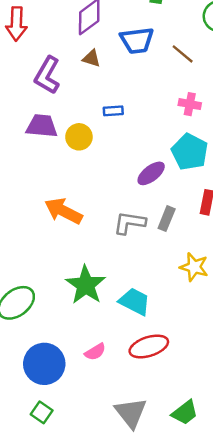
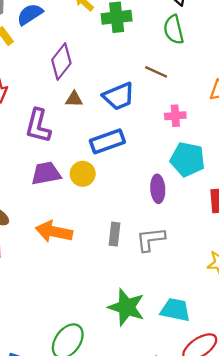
blue trapezoid: (137, 40) -> (119, 96), moved
blue rectangle: (113, 111) -> (107, 141), size x1.8
purple ellipse: (151, 173) -> (158, 189), turned -40
orange arrow: (63, 211) -> (54, 232), moved
gray rectangle: (167, 219) -> (114, 234), moved

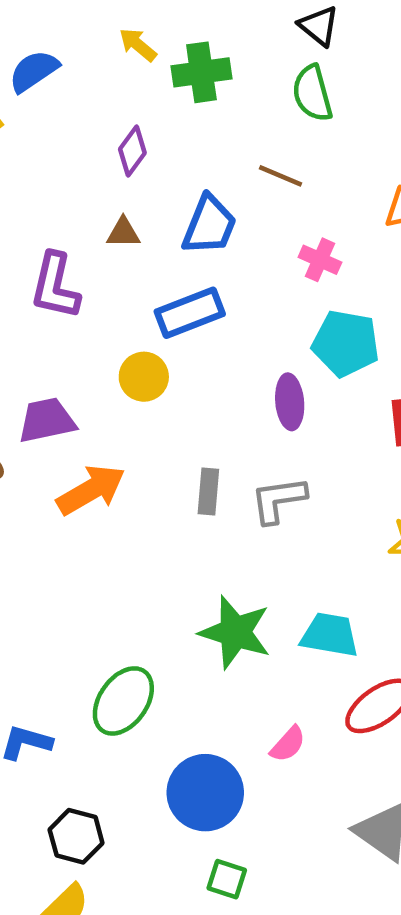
purple diamond: (61, 62) -> (132, 151), moved, size x0.7
blue trapezoid: (119, 96) -> (209, 225), turned -44
pink cross: (175, 116) -> (320, 260), turned 30
purple trapezoid: (46, 173) -> (47, 420), moved
orange arrow: (54, 232) -> (91, 490), turned 140

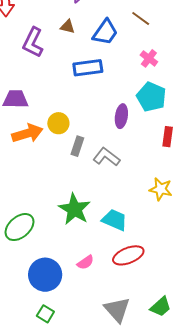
yellow circle: (144, 377) -> (58, 123), moved
gray L-shape: (278, 500) -> (106, 157), turned 32

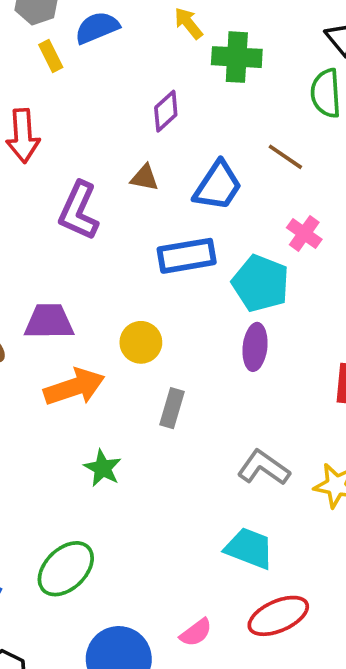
cyan pentagon: (151, 97) -> (261, 283), moved
yellow circle: (58, 123) -> (141, 342), moved
gray L-shape: (106, 157) -> (264, 468), moved
green star: (74, 209) -> (103, 468), moved, size x0.6

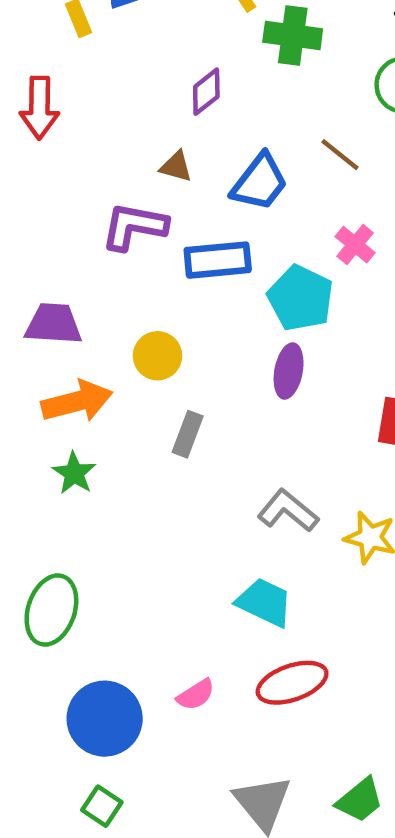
purple L-shape: (79, 211) -> (134, 226), moved, turned 72
green star: (103, 468) -> (74, 473), moved
green ellipse: (66, 569) -> (51, 610), turned -32

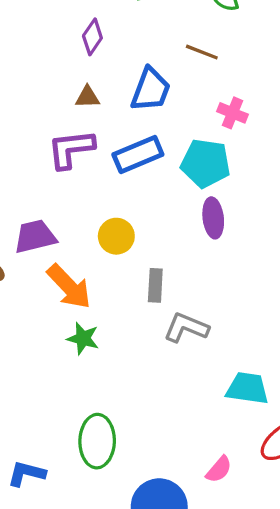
orange arrow: (77, 401) -> (69, 287), turned 78
gray L-shape: (288, 511) -> (186, 328), moved

